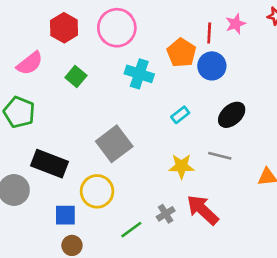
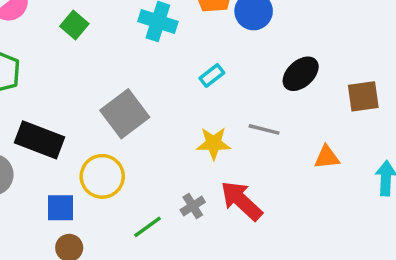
black ellipse: (232, 115) -> (301, 74), moved

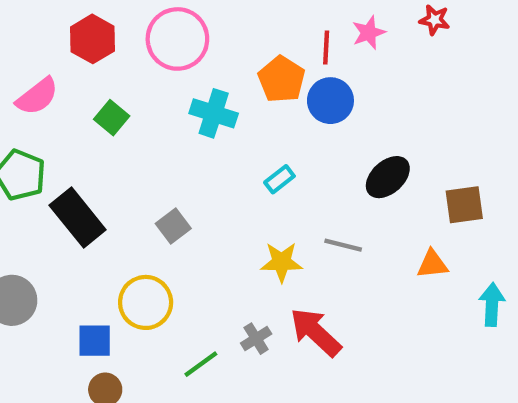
gray square: (125, 114) -> (173, 226), size x0.6
black rectangle: (40, 140) -> (78, 217), moved, turned 30
orange triangle: (327, 157) -> (432, 264), moved

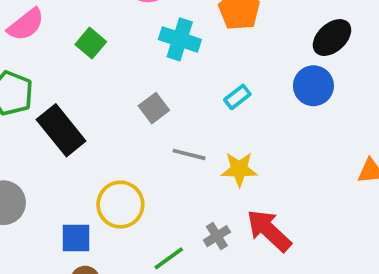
blue circle: (330, 101) -> (313, 86), moved
black ellipse: (388, 177) -> (332, 38), moved
gray square: (173, 226) -> (154, 108), moved
gray line: (343, 245) -> (189, 154), moved

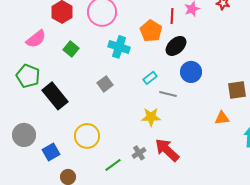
black ellipse: (332, 38) -> (176, 46), moved
gray line: (189, 154) -> (168, 94), moved
blue square: (76, 238) -> (51, 152), moved, turned -30

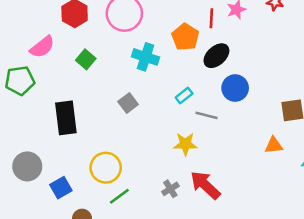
green pentagon: (28, 76) -> (20, 81), moved, turned -30
black rectangle: (55, 96) -> (66, 118), turned 32
green line: (113, 165) -> (119, 196), moved

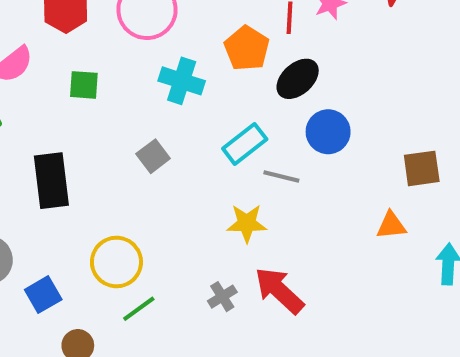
green square: (86, 59) -> (84, 85), turned -36
cyan rectangle: (184, 95) -> (245, 144), size x1.5

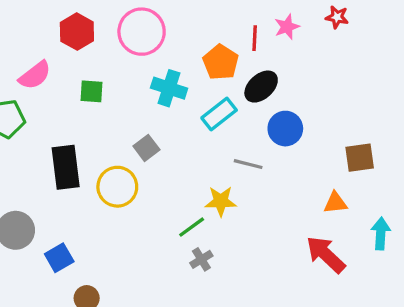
cyan rectangle: (245, 144) -> (219, 114), moved
yellow circle: (116, 262) -> (117, 187), moved
red arrow: (279, 290) -> (326, 255), moved
green line: (139, 309) -> (192, 227), moved

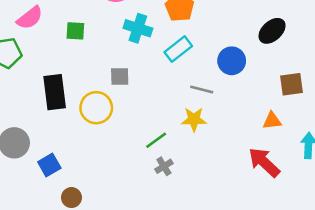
black ellipse: (261, 87) -> (272, 31), moved
gray square: (146, 148) -> (120, 76), turned 36
yellow star: (221, 201) -> (194, 119), moved

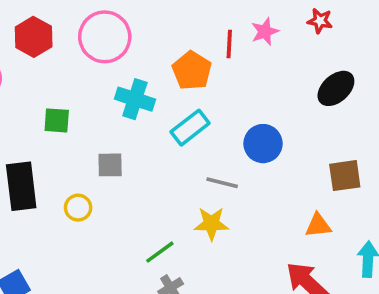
green square: (75, 31) -> (57, 120), moved
black ellipse: (272, 31) -> (336, 88), moved
yellow circle: (96, 108) -> (78, 208), size x0.6

